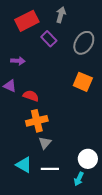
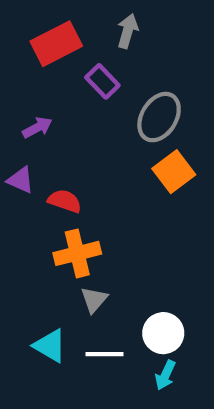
gray ellipse: (84, 43) -> (159, 117), moved
purple arrow: (18, 61) -> (37, 128), turned -32
orange square: (83, 82) -> (174, 172), turned 30
white circle: (88, 159) -> (163, 333), moved

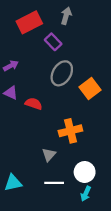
gray ellipse: (159, 117) -> (62, 73), moved
purple arrow: (37, 128) -> (11, 66), moved
orange cross: (77, 253) -> (70, 131), moved
cyan triangle: (50, 346) -> (13, 183), moved, turned -42

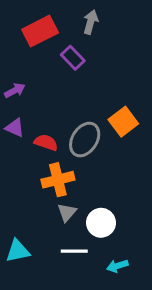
gray ellipse: (62, 73) -> (85, 140), moved
orange cross: (70, 131) -> (58, 180), moved
white circle: (85, 172) -> (101, 223), moved
cyan arrow: (86, 194) -> (117, 266), turned 48

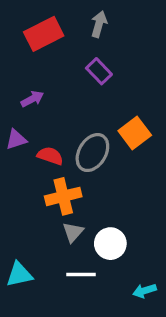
purple rectangle: (73, 58) -> (99, 71), moved
purple arrow: (15, 90) -> (32, 99), moved
purple triangle: (15, 128) -> (16, 140), turned -42
cyan arrow: (117, 266) -> (144, 291), moved

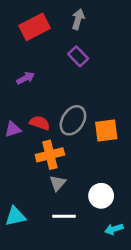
orange square: (135, 133) -> (106, 131), moved, turned 30
purple triangle: (16, 140) -> (13, 129), moved
white circle: (110, 244) -> (101, 196), moved

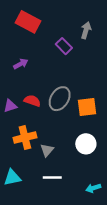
gray arrow: (78, 19) -> (86, 30), moved
red rectangle: (35, 27) -> (28, 22), turned 55
orange cross: (50, 155) -> (25, 138), moved
white circle: (101, 196) -> (86, 144), moved

